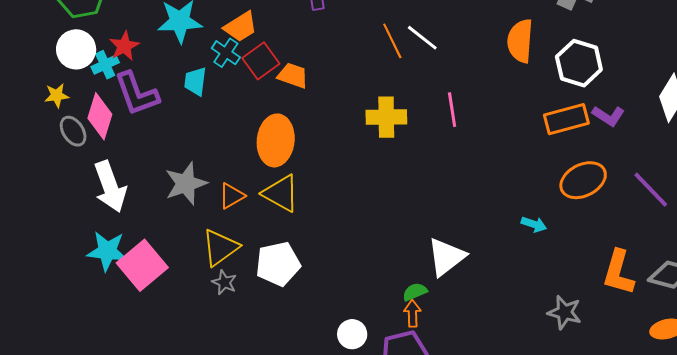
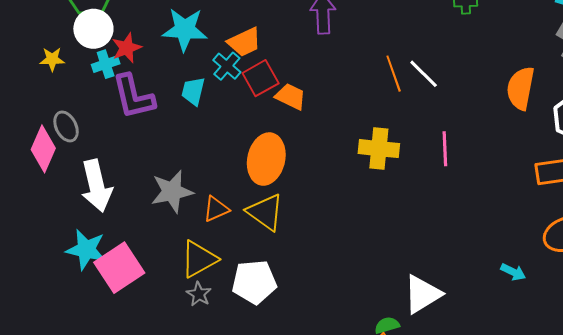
white circle: (76, 49) -> (93, 29), moved
yellow star: (57, 95) -> (52, 59), moved
pink diamond: (100, 116) -> (43, 149), moved

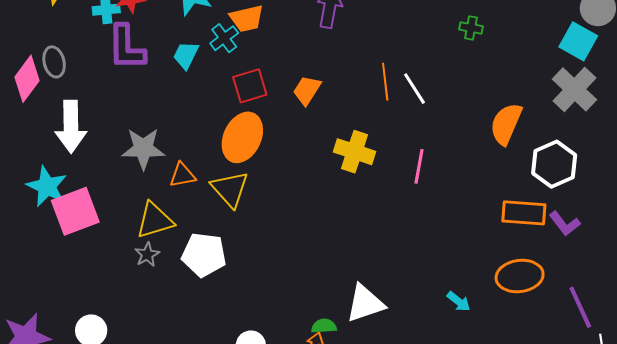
red square: (261, 78) -> (250, 86), moved
orange trapezoid: (291, 97) -> (307, 90), moved, turned -96

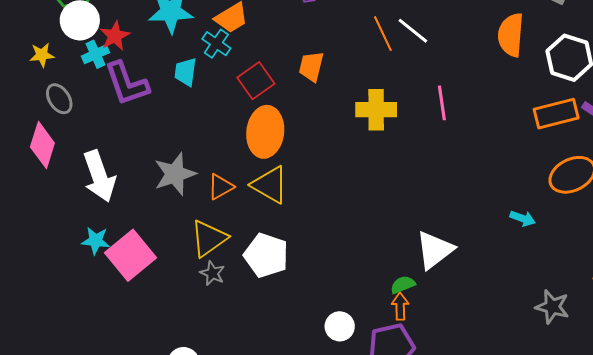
gray ellipse: (54, 62) -> (59, 99), moved
cyan star: (47, 186) -> (96, 241), size x0.7
white pentagon: (204, 255) -> (266, 255), turned 30

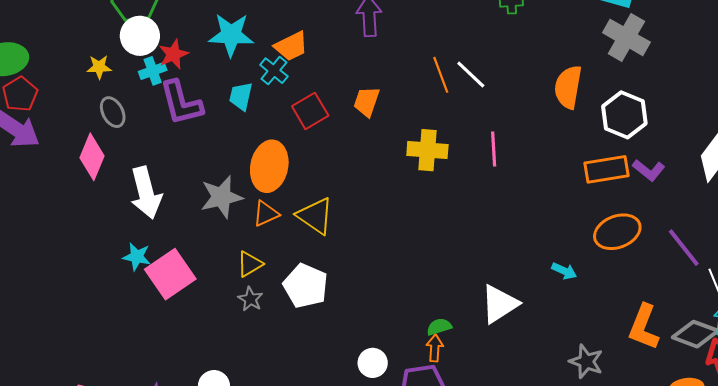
orange ellipse: (265, 132) -> (269, 166), moved
yellow triangle: (209, 238) -> (250, 264), size x0.7
white triangle: (435, 250) -> (500, 304), moved

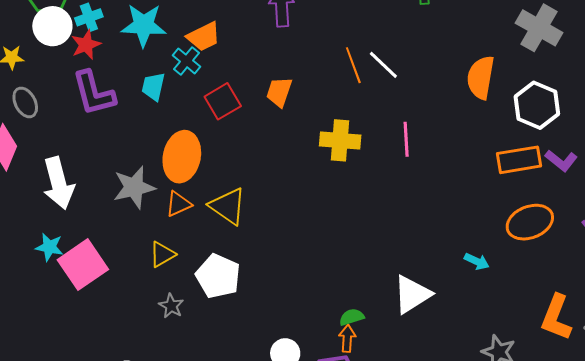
cyan cross: (153, 71) -> (89, 17), moved
gray star: (250, 299) -> (171, 306), moved

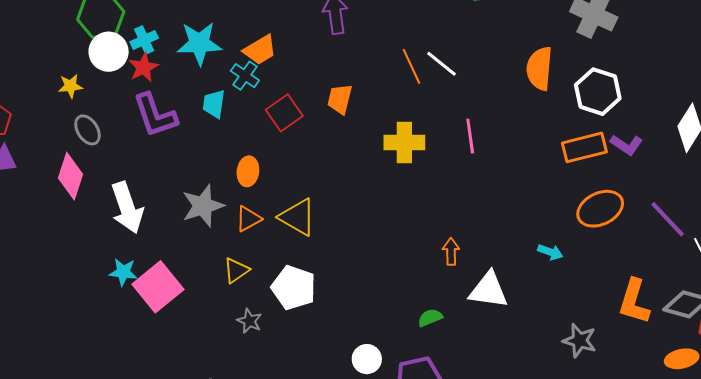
orange ellipse: (182, 157) -> (248, 171), size x0.6
white triangle: (412, 294) -> (489, 290), turned 45
orange arrow: (347, 338) -> (451, 252), moved

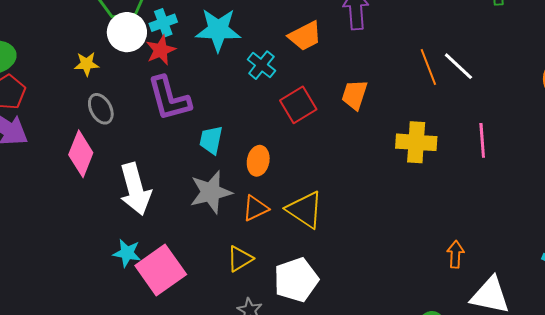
orange trapezoid: (260, 50) -> (305, 36), moved
cyan trapezoid: (214, 104) -> (211, 140), moved
white pentagon: (294, 288) -> (296, 280), turned 30

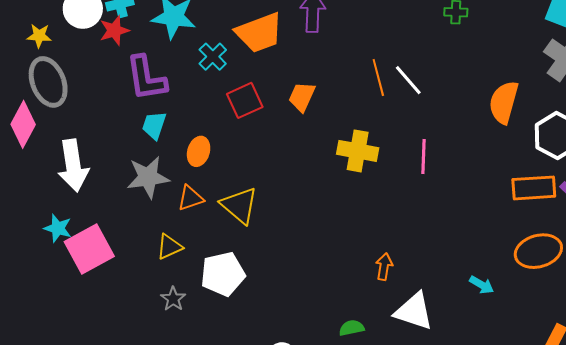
orange trapezoid: (305, 36) -> (259, 33), size x1.4
purple L-shape: (169, 99) -> (146, 78), moved
gray ellipse: (101, 109) -> (48, 82), size x1.6

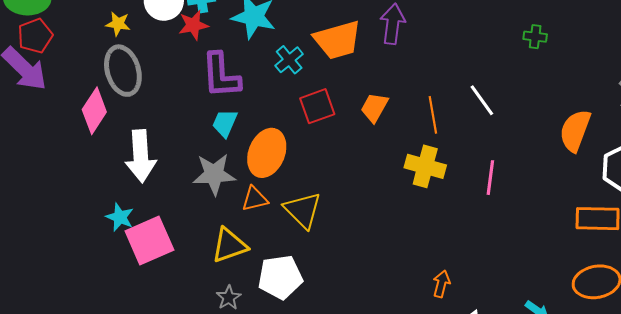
orange line: (378, 77) -> (433, 115), moved
orange ellipse: (199, 151) -> (267, 153), size x1.6
yellow triangle: (169, 247) -> (229, 245), size x1.4

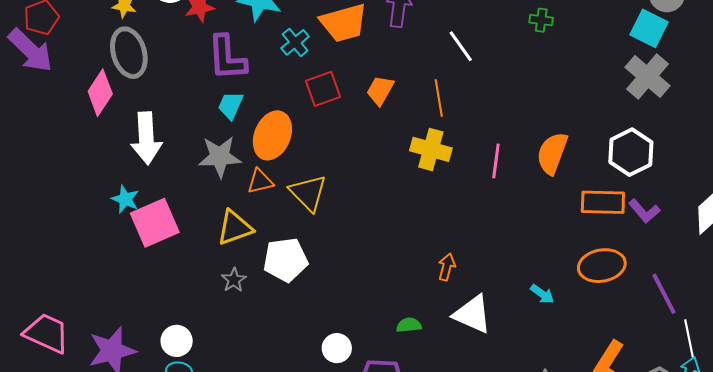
white line: (482, 100) -> (461, 46), moved
orange semicircle: (575, 131) -> (552, 153), moved

